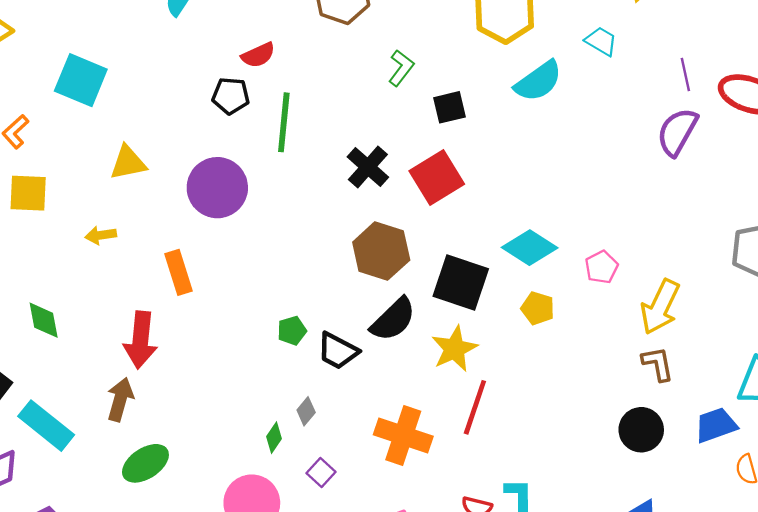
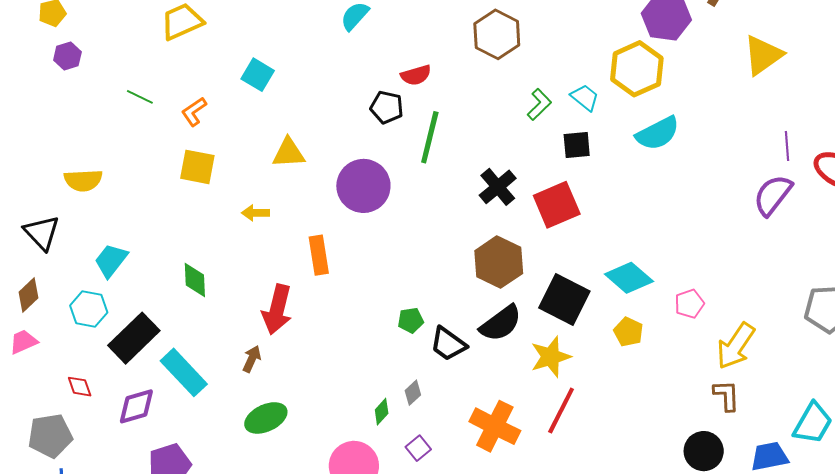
cyan trapezoid: (601, 41) -> (585, 97), moved
cyan square: (81, 80) -> (258, 75), size x0.7
brown arrow: (120, 399) -> (252, 359), size x0.7

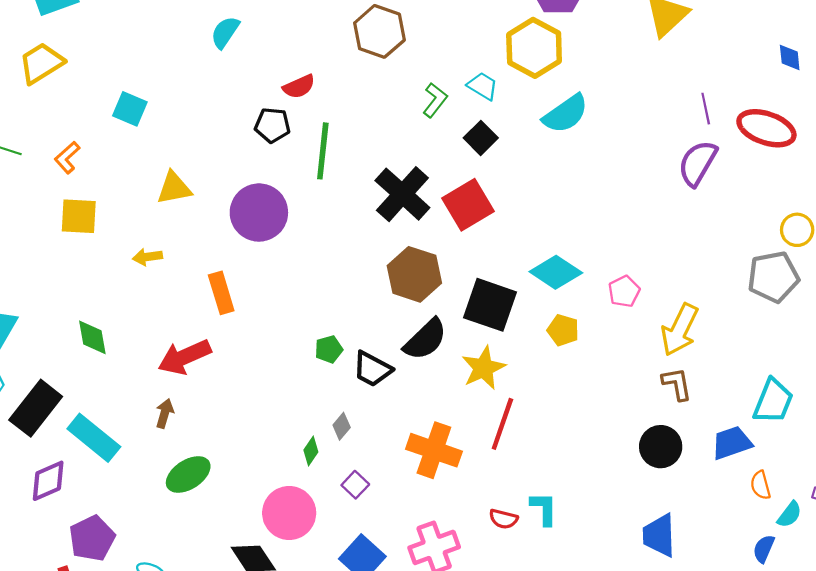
black square: (577, 145) -> (481, 138), turned -32
black cross: (498, 187) -> (402, 194), size x1.4
red arrow: (277, 309) -> (184, 357), turned 60

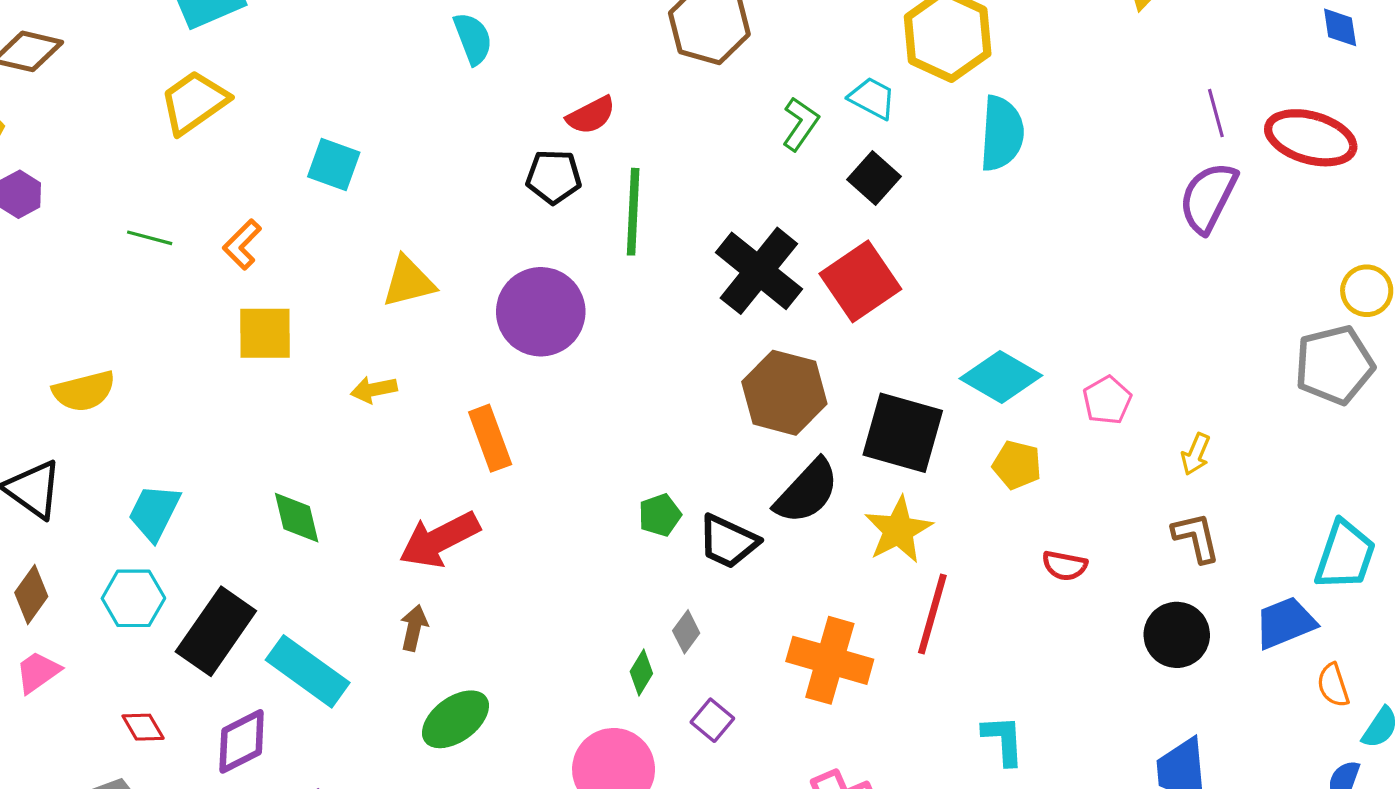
cyan semicircle: (225, 32) -> (473, 39), turned 128
cyan semicircle: (566, 114) -> (1002, 133), turned -48
yellow arrow: (680, 330) -> (1196, 454), size x0.5
red semicircle: (503, 519) -> (1065, 566), moved

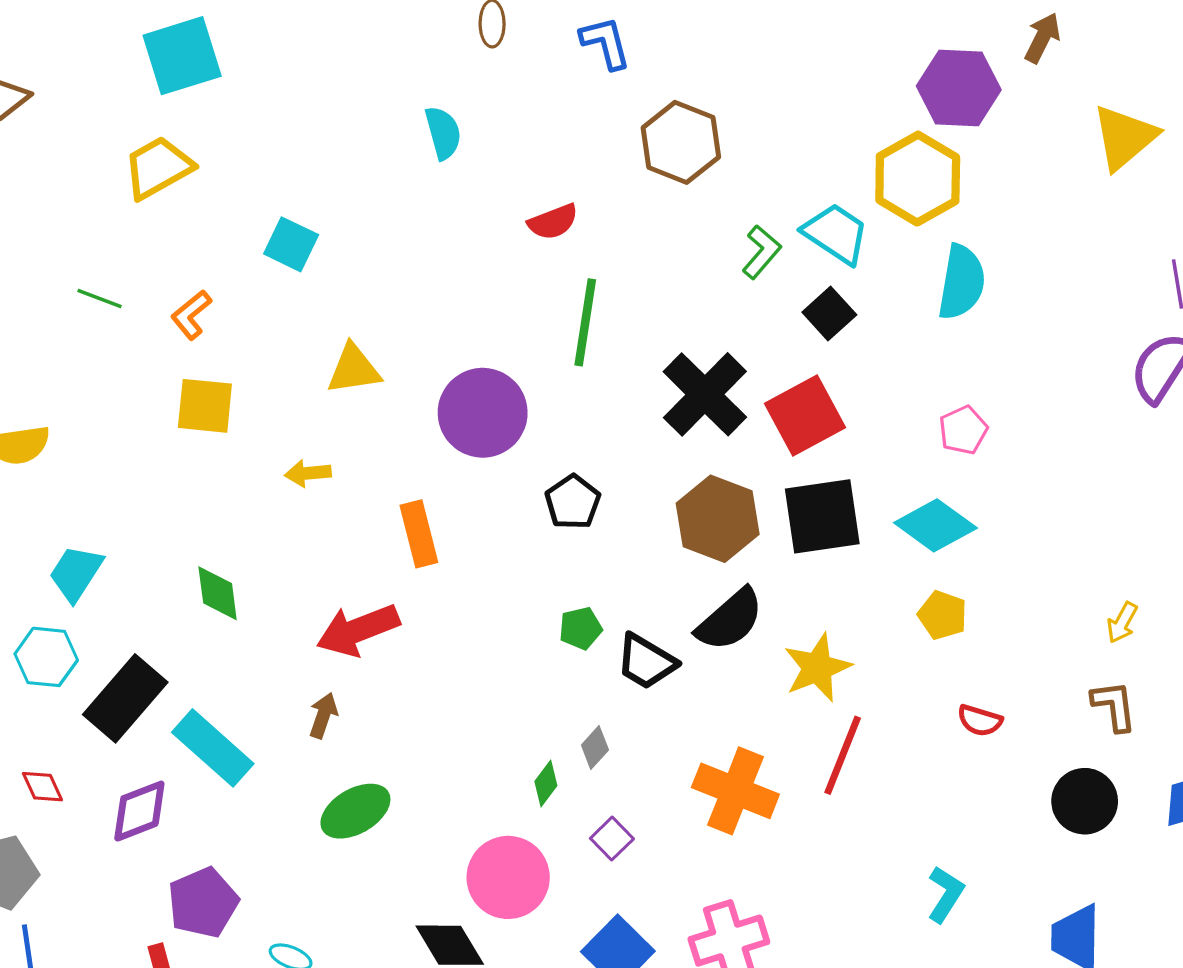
cyan trapezoid: (872, 98) -> (836, 234), size x1.4
black pentagon: (554, 177) -> (573, 502), moved, turned 30
pink pentagon: (1107, 400) -> (963, 430), moved
black square: (903, 433) -> (822, 516), moved, turned -30
cyan L-shape: (1003, 740) -> (946, 894), moved, turned 30

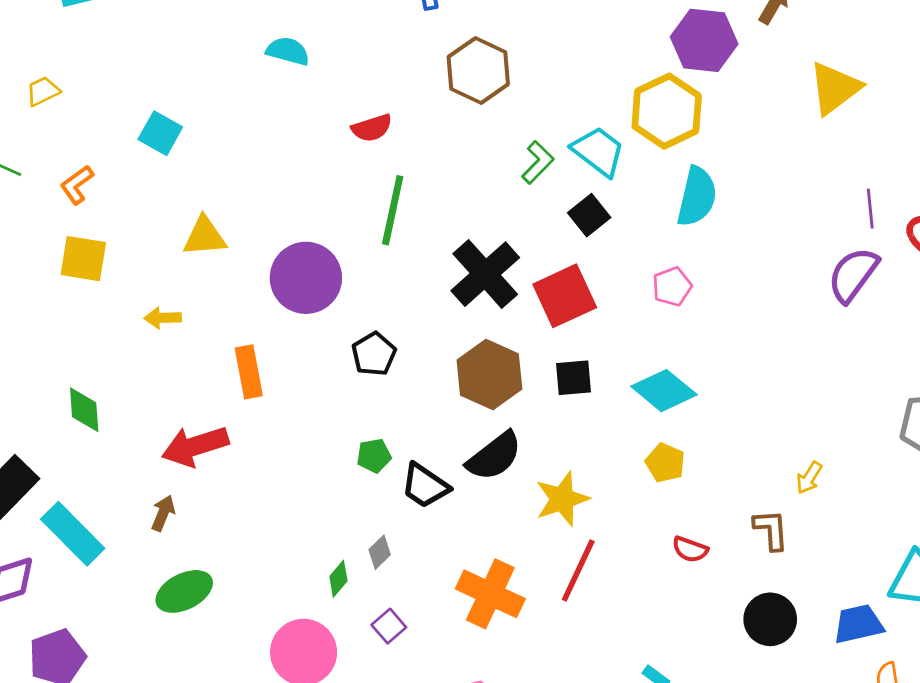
cyan semicircle: (443, 133) -> (288, 51), turned -63
yellow trapezoid: (158, 168) -> (43, 91), moved, size x0.6
pink pentagon: (963, 430) -> (672, 287), moved
black square: (822, 516) -> (574, 378), size x0.6
brown L-shape: (1114, 706) -> (771, 530), moved

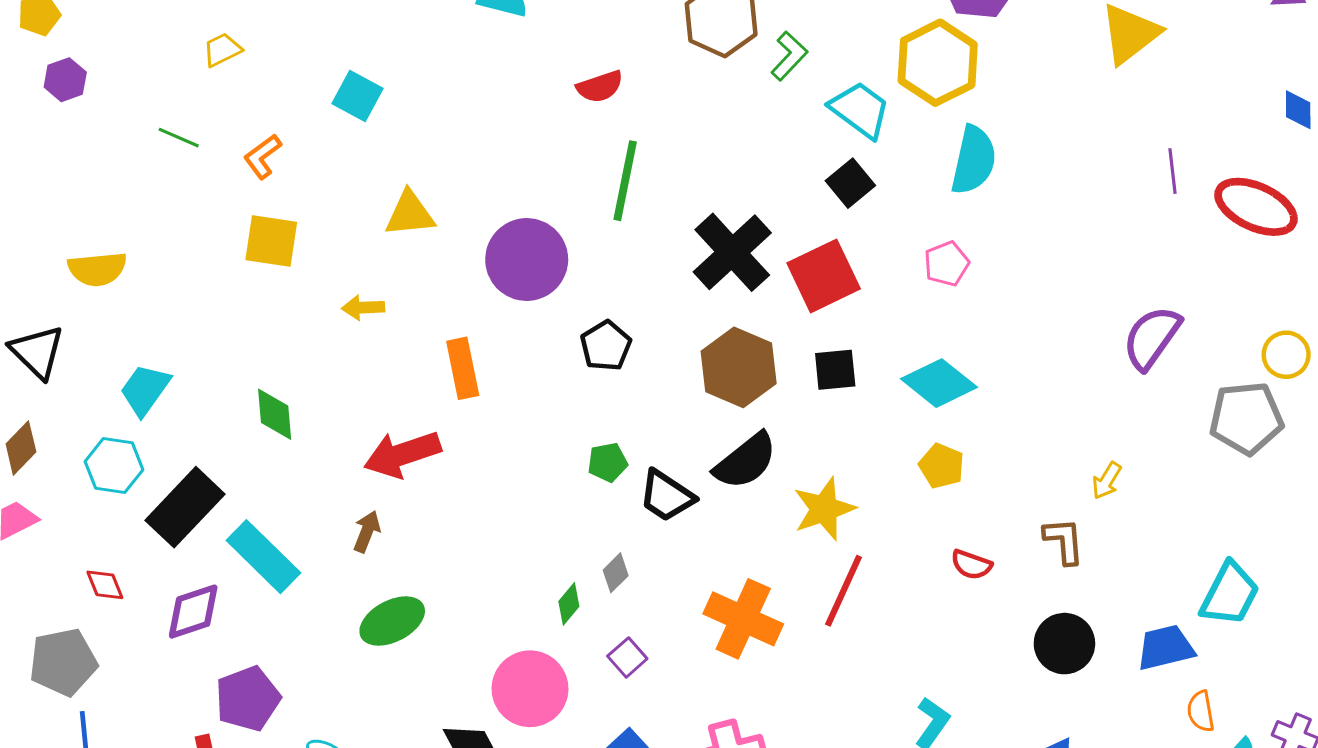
green L-shape: (538, 162) -> (789, 56), moved
purple semicircle: (853, 275) -> (1152, 338), moved

